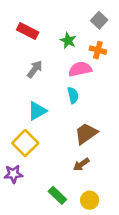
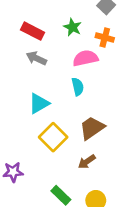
red rectangle: (28, 31) -> (32, 31), moved
gray arrow: (35, 69) -> (36, 58), turned -102
yellow square: (25, 143) -> (53, 137), moved

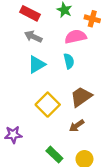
cyan triangle: (39, 103) -> (37, 64), moved

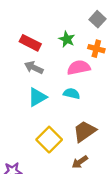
cyan semicircle: (69, 61) -> (72, 94), turned -64

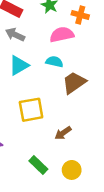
brown trapezoid: (85, 131) -> (74, 83), moved
yellow square: (49, 140) -> (31, 110), turned 35

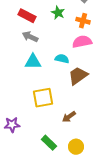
pink semicircle: (62, 35) -> (82, 42), moved
cyan triangle: (19, 65) -> (33, 62), turned 30

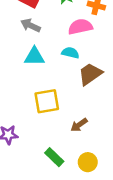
pink semicircle: (82, 42) -> (80, 27), moved

